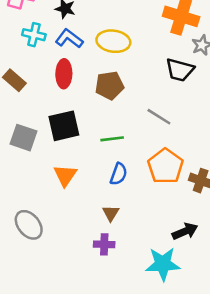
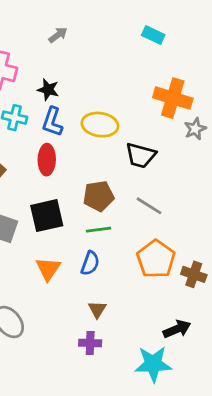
blue L-shape: (69, 39) -> (52, 122), turned -108
black trapezoid: (180, 70) -> (141, 155), moved
brown pentagon: (109, 85) -> (99, 196), moved
blue semicircle: (119, 174) -> (90, 263), moved

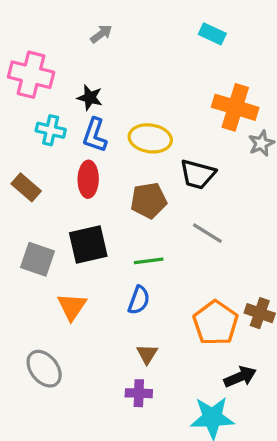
brown pentagon: (99, 196) -> (149, 200), moved
orange pentagon: (156, 259) -> (216, 323), moved
orange triangle: (48, 269) -> (72, 307), moved

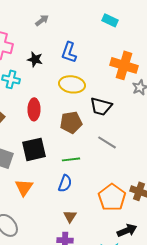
blue L-shape: (95, 135) -> (69, 52), moved

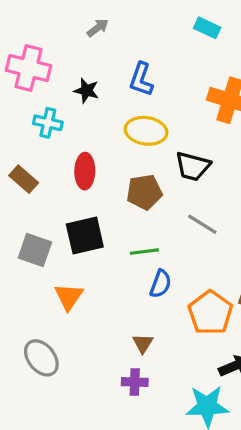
blue semicircle: (65, 183) -> (161, 284), moved

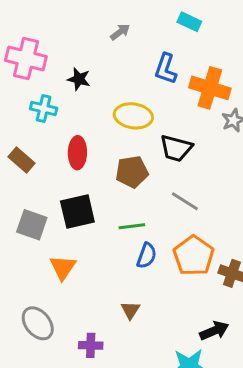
gray arrow: (98, 28) -> (120, 32), moved
blue L-shape: (141, 79) -> (166, 69), moved
orange pentagon: (210, 313) -> (194, 256), moved
purple cross: (135, 382) -> (91, 345), moved

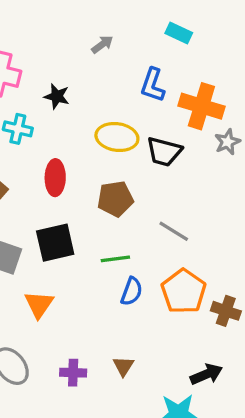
black trapezoid: (176, 148) -> (164, 152), moved
brown triangle: (130, 310) -> (123, 366), moved
purple cross: (91, 345) -> (73, 373), moved

